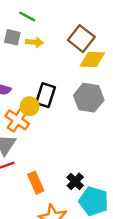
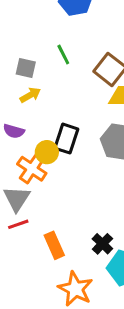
green line: (27, 16) -> (63, 54), moved, turned 35
yellow arrow: (35, 42) -> (30, 95), moved, turned -35

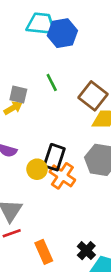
yellow arrow: (30, 95) -> (13, 108), moved
orange cross: (32, 169) -> (62, 176), moved

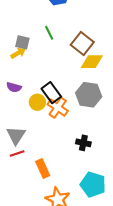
black rectangle: (54, 157) -> (51, 93), turned -54
black cross: (86, 251) -> (83, 143), moved, turned -32

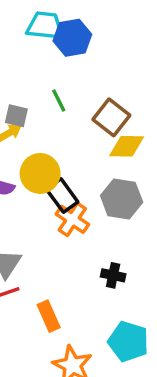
yellow circle: (37, 102) -> (40, 173), moved, size x1.5

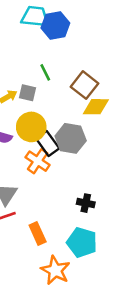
gray square: (16, 116) -> (27, 93), moved
gray hexagon: (122, 199) -> (71, 138), moved
orange cross: (72, 219) -> (38, 161), moved
cyan pentagon: (128, 342) -> (82, 242), moved

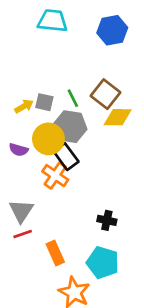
blue hexagon: (55, 25) -> (112, 30), moved
green line: (45, 72) -> (73, 98), moved
gray hexagon: (71, 138) -> (70, 127), moved

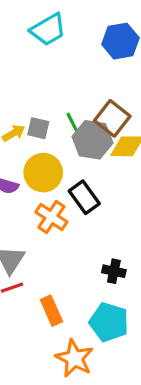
cyan trapezoid: (53, 21) -> (48, 30), turned 144
gray hexagon: (70, 127) -> (93, 140), moved
black rectangle: (66, 157) -> (84, 197), moved

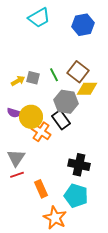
gray hexagon: (93, 140) -> (66, 102), moved
yellow circle: (43, 173) -> (31, 117), moved
black cross: (114, 271) -> (79, 165), size x1.5

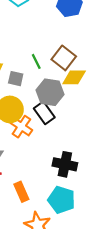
gray square: (33, 78) -> (16, 79), moved

